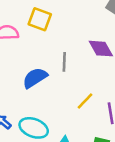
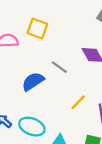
gray line: (64, 62) -> (59, 67), turned -56

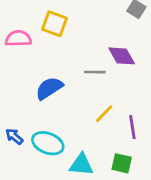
gray line: (59, 67) -> (95, 72), moved, turned -35

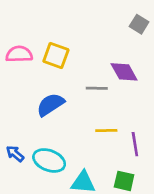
yellow square: (55, 24) -> (56, 56), moved
yellow line: (104, 114) -> (106, 130), turned 45

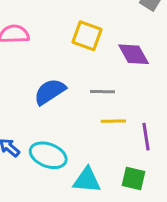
yellow square: (56, 56) -> (87, 36), moved
gray line: (97, 88) -> (103, 92), moved

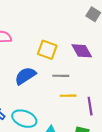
yellow square: (87, 36) -> (47, 50), moved

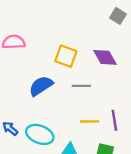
yellow line: (68, 96) -> (90, 121), moved

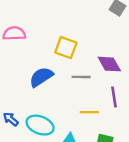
purple diamond: (105, 57) -> (109, 64), moved
purple line: (114, 120) -> (114, 97), moved

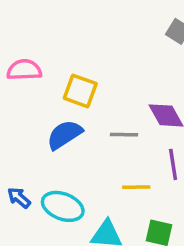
yellow square: (66, 48) -> (80, 91), moved

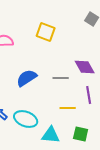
yellow square: (80, 91) -> (46, 32), moved

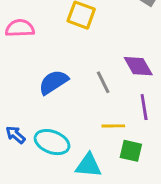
gray line: (61, 78) -> (103, 82), turned 63
green square: (81, 134) -> (131, 151), moved

